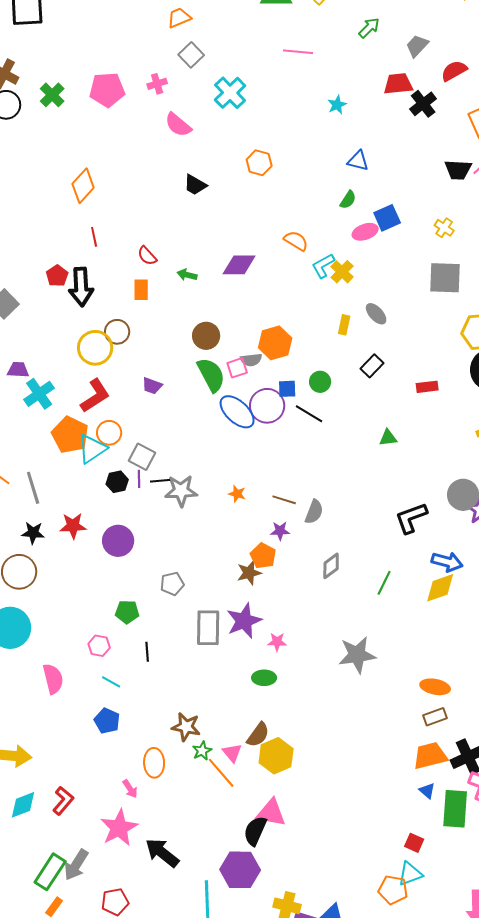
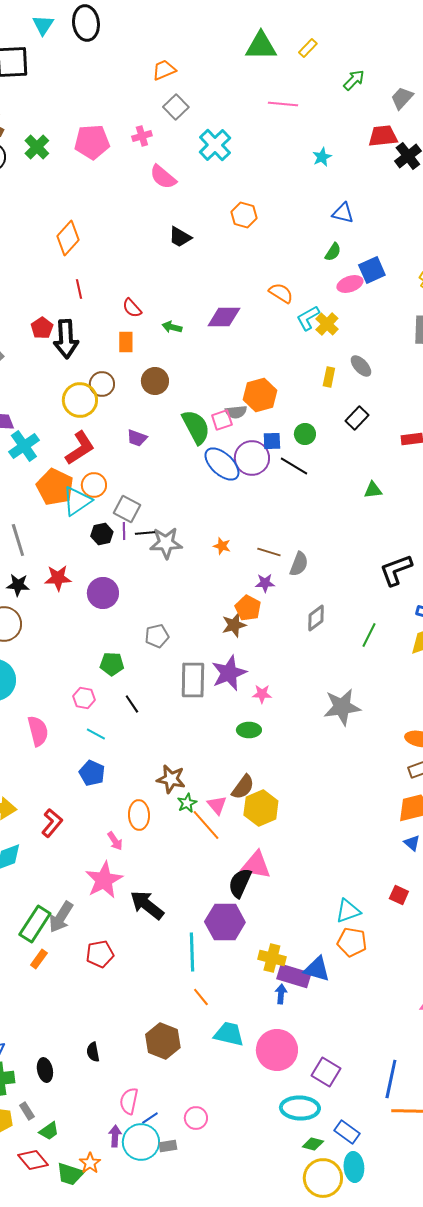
brown circle: (206, 336) -> (155, 381), moved
black line: (147, 652) -> (132, 704), turned -30
red L-shape: (63, 801) -> (52, 823), moved
cyan triangle: (410, 874) -> (348, 911), moved
orange pentagon: (393, 890) -> (352, 942), moved

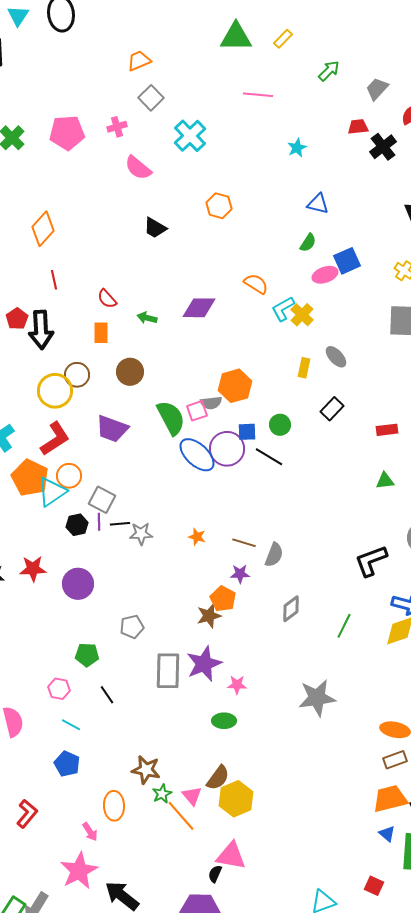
red trapezoid: (383, 136) -> (358, 127), size x0.7
purple trapezoid: (137, 438) -> (112, 429), size x1.6
green triangle: (373, 490) -> (385, 481), moved
gray star: (166, 543) -> (141, 534), size x0.7
black semicircle: (240, 883) -> (215, 874), size x0.6

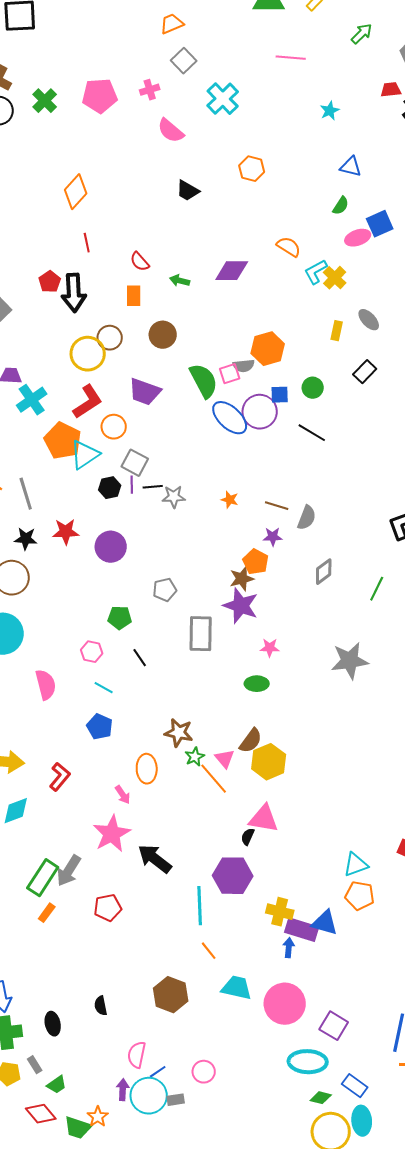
black line: (269, 457) -> (312, 433), moved
orange circle: (69, 476) -> (114, 427), moved
purple star: (204, 664) -> (241, 606), moved, turned -30

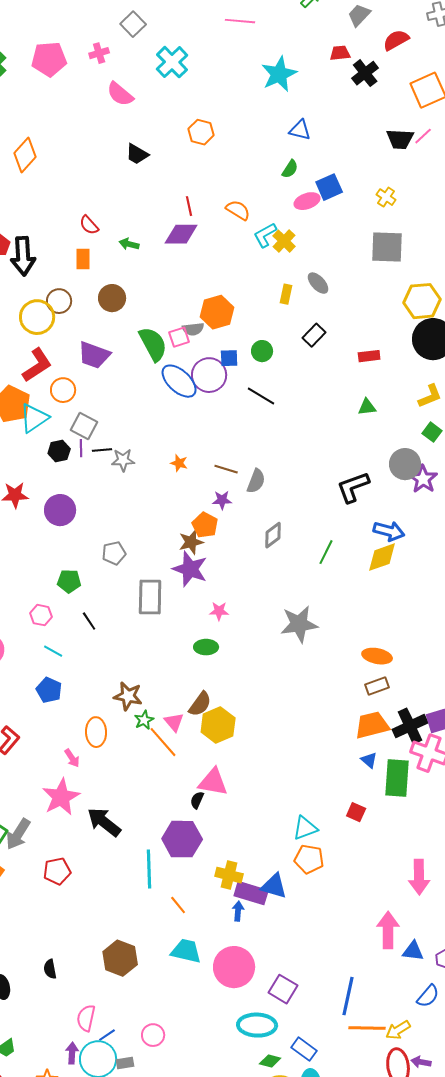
cyan star: (330, 111) -> (279, 74), size x1.8
red line: (87, 243) -> (189, 206), moved
orange line: (209, 951) -> (178, 905), moved

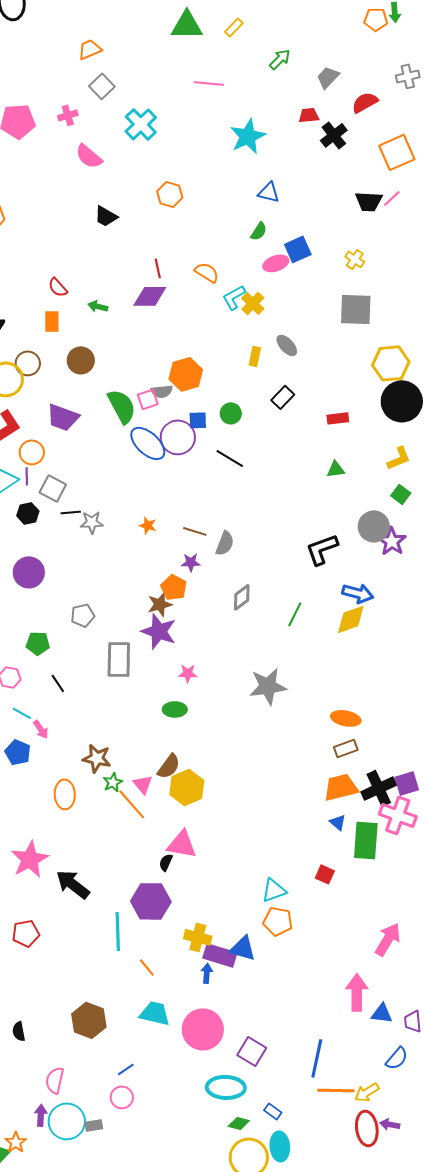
purple line: (81, 448) -> (27, 476), moved
pink arrow: (72, 758) -> (41, 729), moved
pink arrow: (419, 877) -> (388, 939), turned -148
blue line: (107, 1035) -> (126, 1069), moved
blue rectangle: (304, 1049) -> (273, 1111), size x0.7

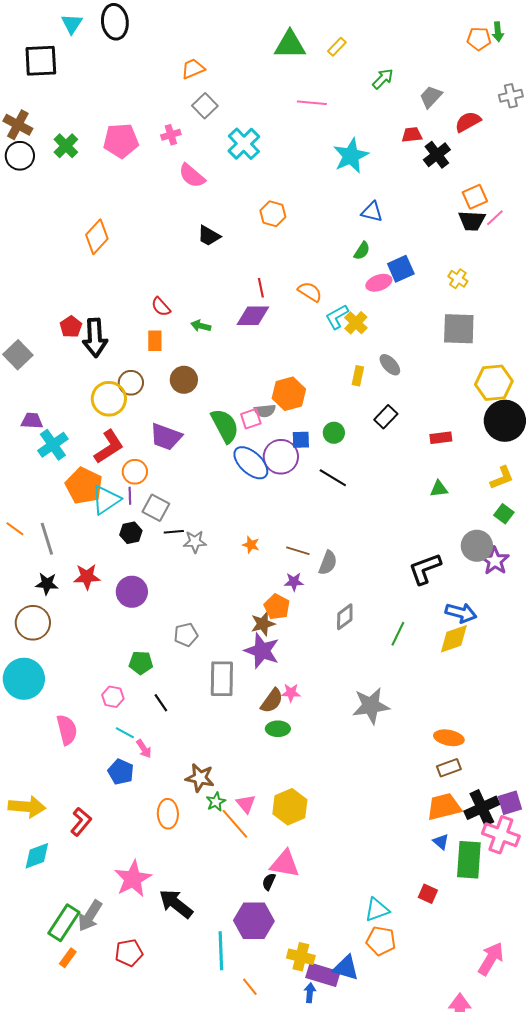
orange square: (397, 152) -> (475, 197), moved, size x0.7
brown semicircle: (169, 766) -> (272, 701), moved

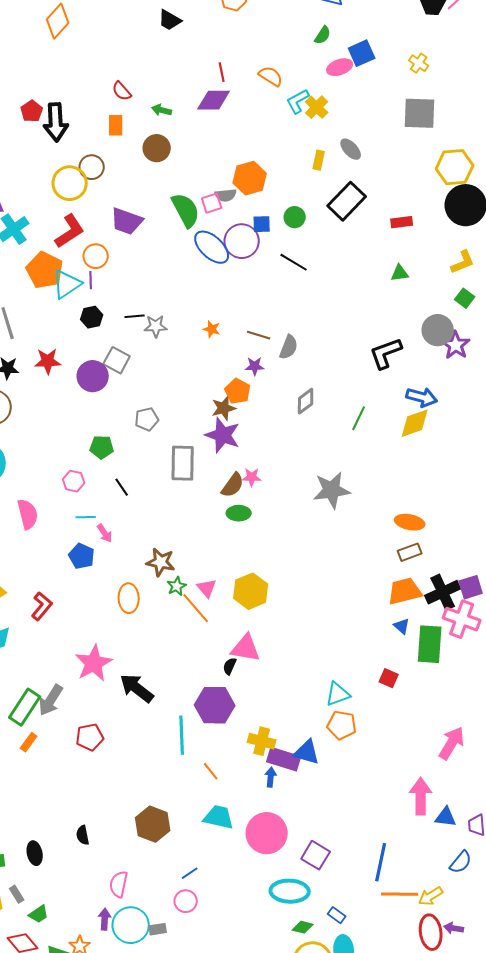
brown circle: (184, 380) -> (157, 148), moved
black rectangle: (386, 417) -> (347, 201), size x1.6
gray square: (156, 508) -> (117, 360), moved
cyan line: (125, 733) -> (86, 517), turned -30

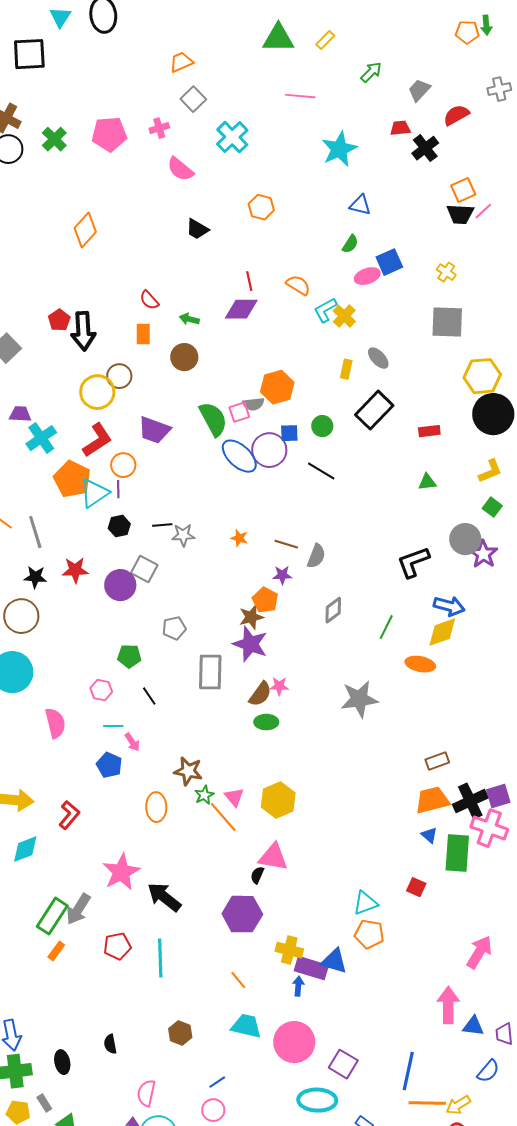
orange ellipse: (410, 522) -> (420, 664), moved
cyan line: (182, 735) -> (160, 958), moved
brown hexagon: (153, 824) -> (180, 1033), size x0.7

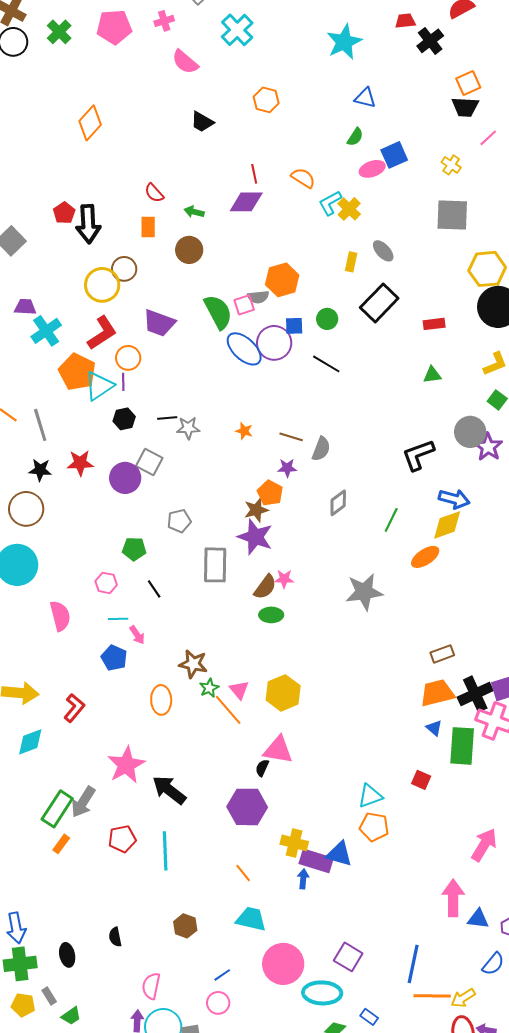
pink line: (483, 211) -> (488, 138), moved
orange ellipse: (420, 664) -> (425, 557), turned -44
pink circle: (294, 1042) -> (283, 964), moved

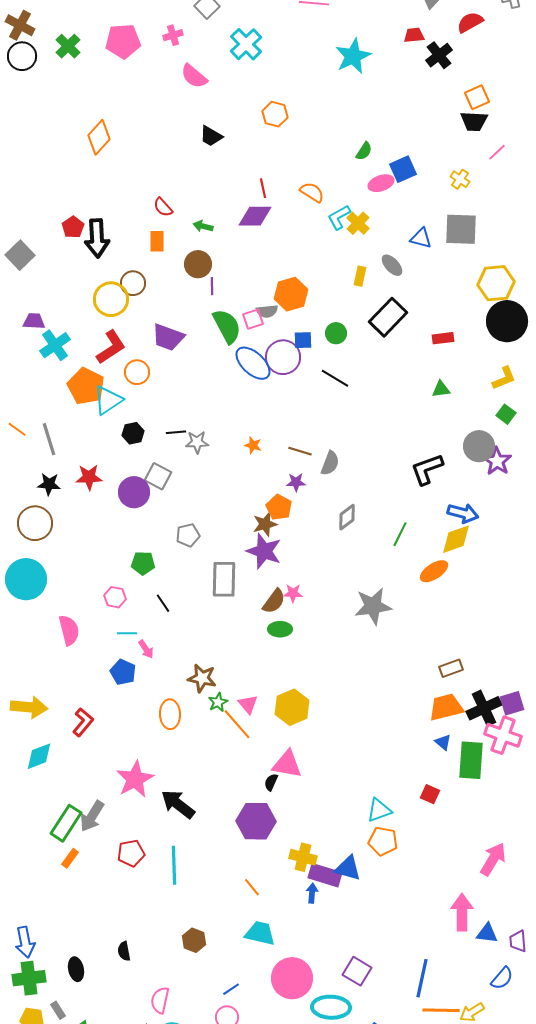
blue triangle: (365, 98) -> (421, 238), moved
purple line: (123, 382) -> (212, 286), moved

